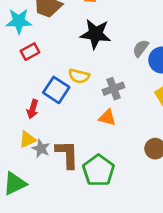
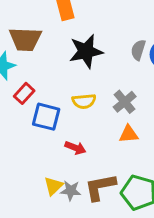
blue square: (56, 90) -> (46, 117), moved
red arrow: (33, 109) -> (75, 148), moved, turned -66
brown L-shape: (67, 154) -> (100, 187), turned -80

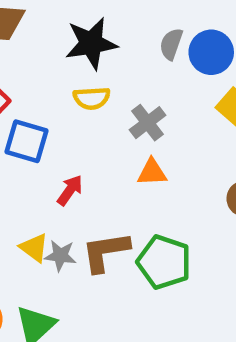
yellow semicircle: (84, 101) -> (92, 98), moved
red arrow: (75, 148) -> (70, 190), turned -78
yellow triangle: (53, 186) -> (34, 248), turned -42

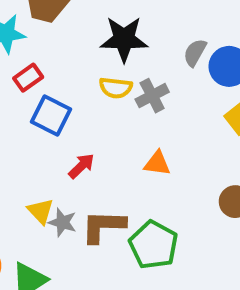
gray cross: (148, 123) -> (152, 96), moved

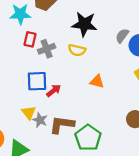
red rectangle: (28, 78) -> (30, 39), turned -48
gray cross: (152, 96) -> (47, 49), moved
blue square: (51, 116) -> (37, 81), moved, turned -35
orange triangle: (157, 163) -> (97, 81), moved

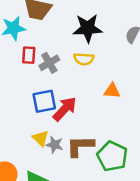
red arrow: (54, 91) -> (65, 109), size x1.5

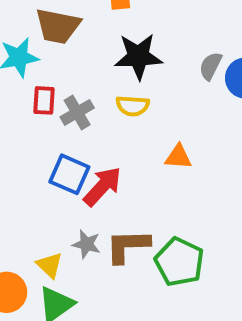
blue square: (44, 101) -> (69, 174), turned 35
yellow triangle: (40, 138) -> (50, 265), moved

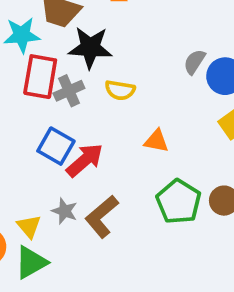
black star: (138, 56) -> (90, 48), moved
red rectangle: (44, 100) -> (40, 77), size x1.6
brown L-shape: (128, 246) -> (102, 217), turned -45
green pentagon: (179, 262) -> (179, 202), moved

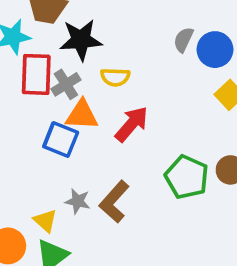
orange triangle: (156, 141) -> (82, 115), moved, size x1.4
red arrow: (85, 160) -> (132, 124), moved

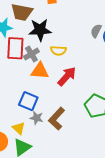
blue square: (61, 140) -> (28, 101), moved

